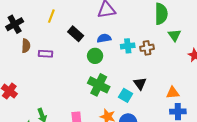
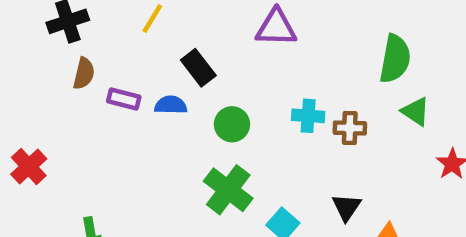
green triangle: (174, 35) -> (416, 111), turned -32
blue semicircle: (104, 38) -> (171, 105), moved
black triangle: (140, 84) -> (346, 207), moved

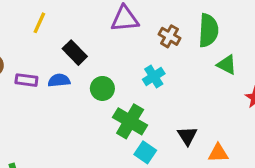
cyan cross: (308, 116) -> (154, 77), turned -30
brown cross: (350, 128) -> (170, 36), moved, turned 35
green cross: (228, 190) -> (130, 121), moved

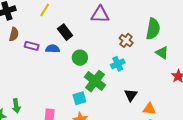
brown cross: (170, 36) -> (126, 40), moved
cyan cross: (154, 77) -> (118, 64), moved
cyan square: (145, 152) -> (79, 98), moved, turned 32

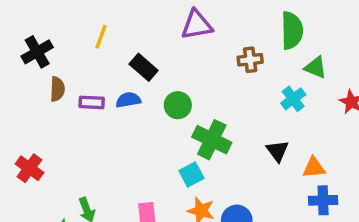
brown cross: (126, 40) -> (250, 60), turned -32
cyan cross: (118, 64) -> (293, 99), moved

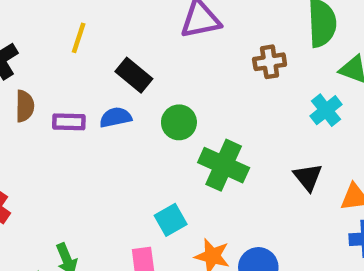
cyan square: (191, 174) -> (171, 220), moved

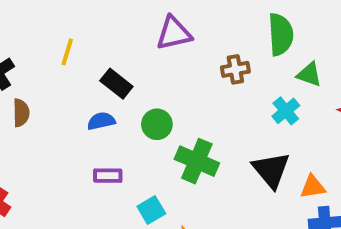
purple rectangle: (69, 122) -> (108, 176), moved
black triangle: (308, 177) -> (271, 170), size x1.5

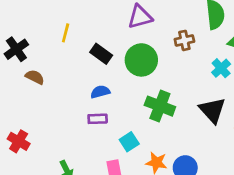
brown semicircle: (21, 113) -> (35, 77), turned -60
blue semicircle: (101, 121) -> (100, 92), moved
green circle: (157, 124) -> (141, 60), moved, size x1.5

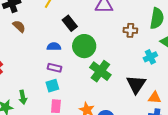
green circle: (141, 60) -> (84, 46), moved
blue semicircle: (100, 92) -> (54, 47), moved
cyan square: (129, 142) -> (52, 86), moved

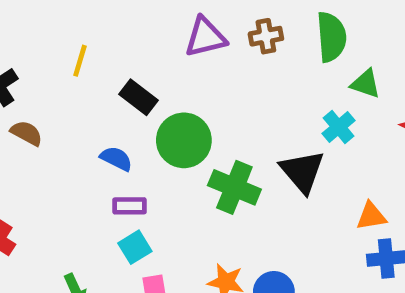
brown cross: (130, 30) -> (266, 36), moved
blue semicircle: (54, 47) -> (116, 159), turned 40
black triangle: (136, 84) -> (302, 171), moved

